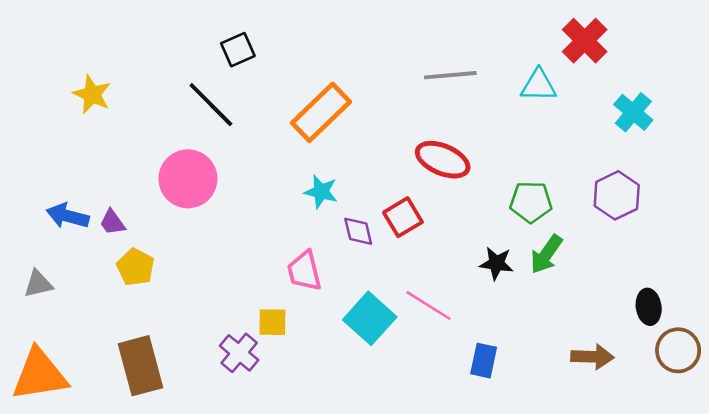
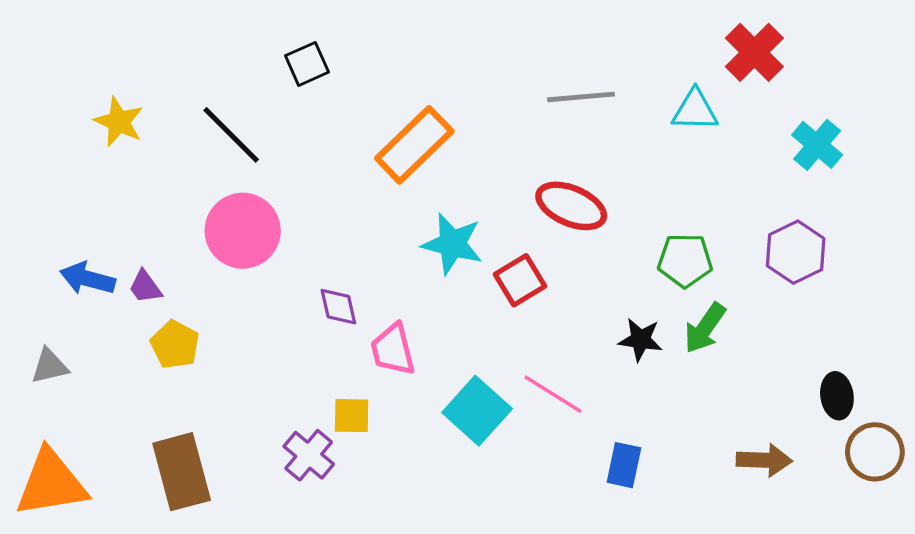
black line: (211, 105) -> (231, 135), moved
cyan star: (321, 192) -> (452, 244), moved, size x1.4
purple diamond: (358, 231) -> (338, 307), moved

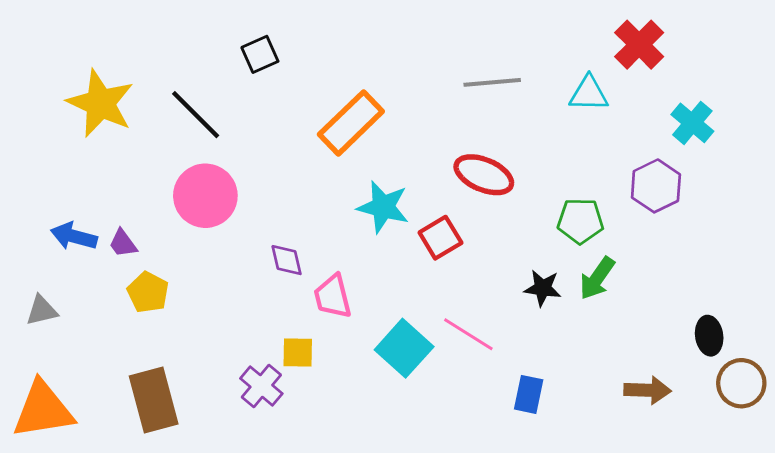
yellow star: (119, 122) -> (100, 103), size x1.6
purple hexagon: (796, 252) -> (656, 186), moved

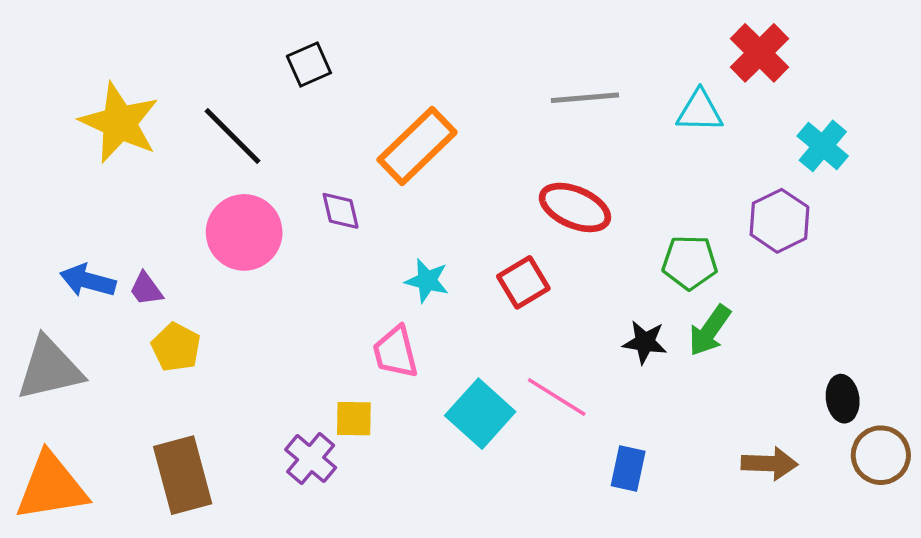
cyan star: (383, 207) -> (427, 281), moved, size x0.7
purple diamond: (287, 260) -> (341, 211), moved
gray triangle: (42, 310) -> (50, 369), size x1.8

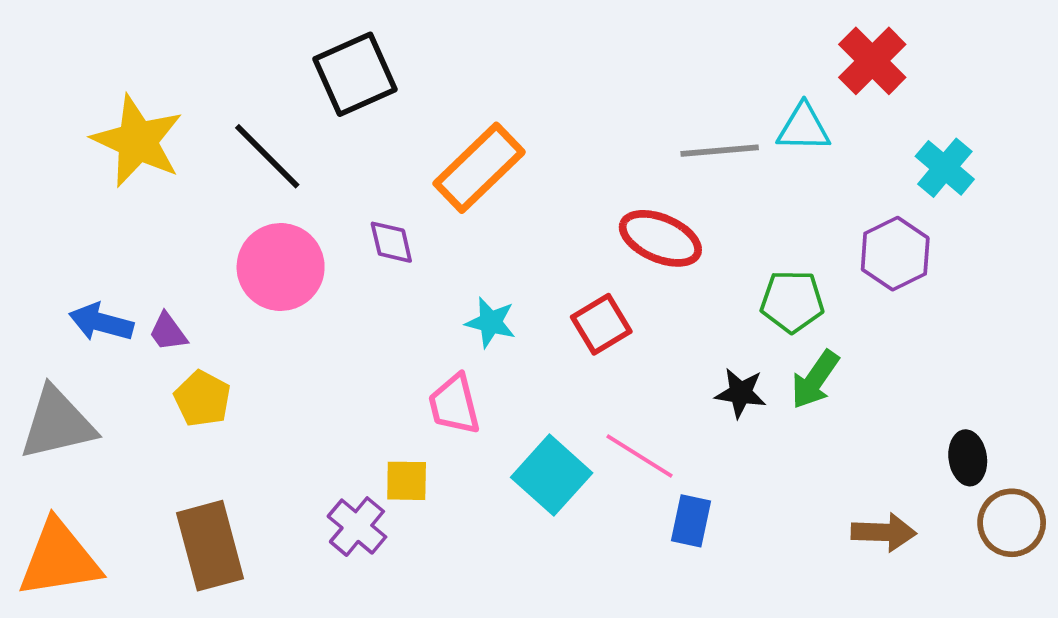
black square: (309, 65) -> (355, 74), size x1.6
gray line: (585, 98) -> (720, 151), moved
blue rectangle: (628, 468) -> (691, 521), moved

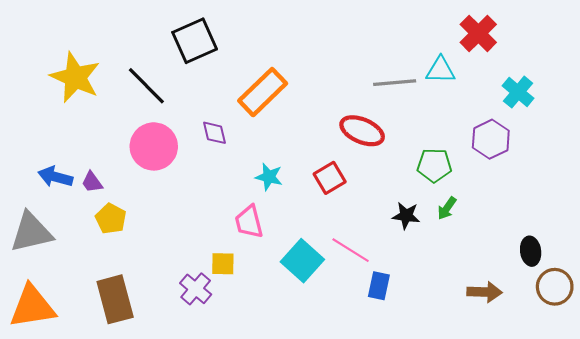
green arrow: (815, 380) -> (447, 208), size x0.7

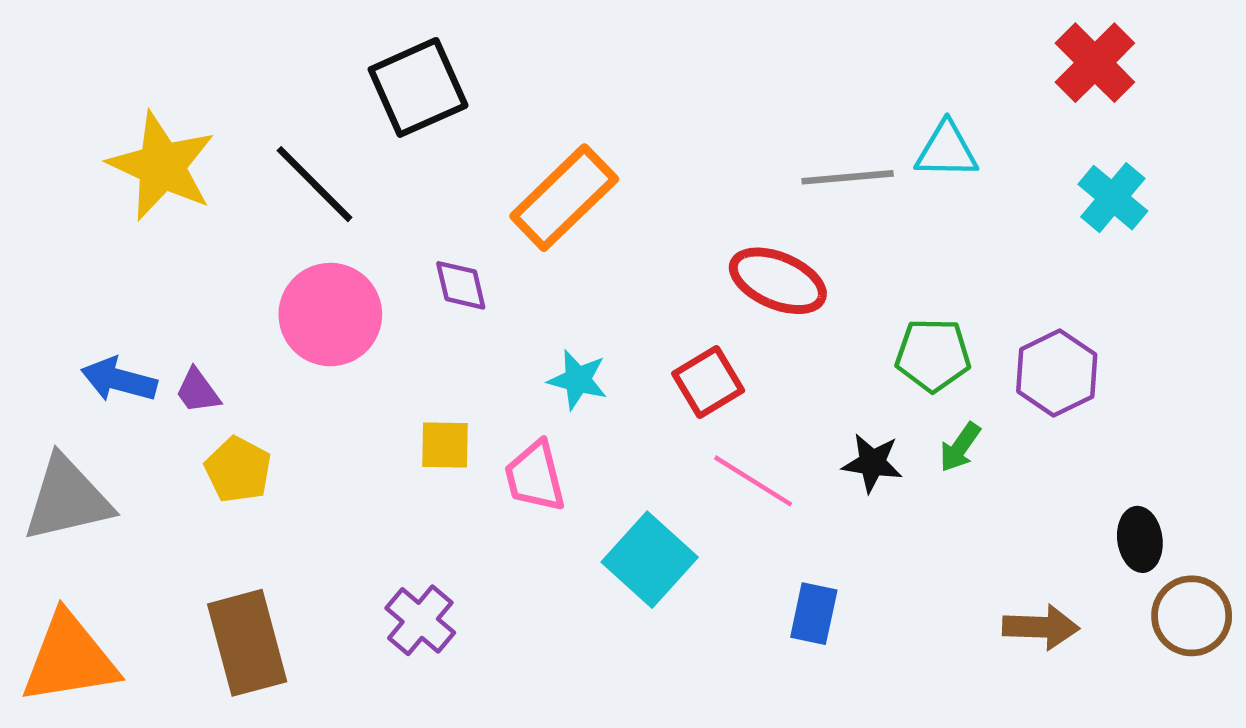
red cross: (478, 33) -> (1095, 63), moved
purple hexagon: (491, 139) -> (1057, 373), moved
pink line: (351, 250) -> (753, 481), moved
yellow square: (223, 264) -> (445, 445), moved

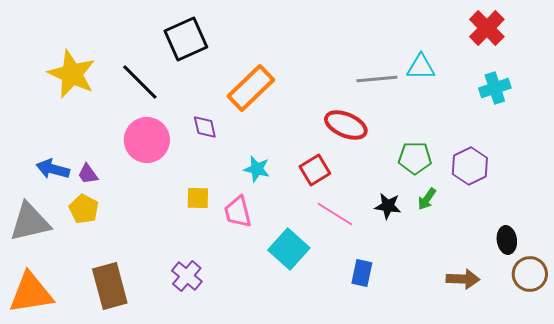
cyan cross: (1113, 198) -> (495, 88), turned 32
yellow pentagon: (238, 470) -> (84, 209), moved

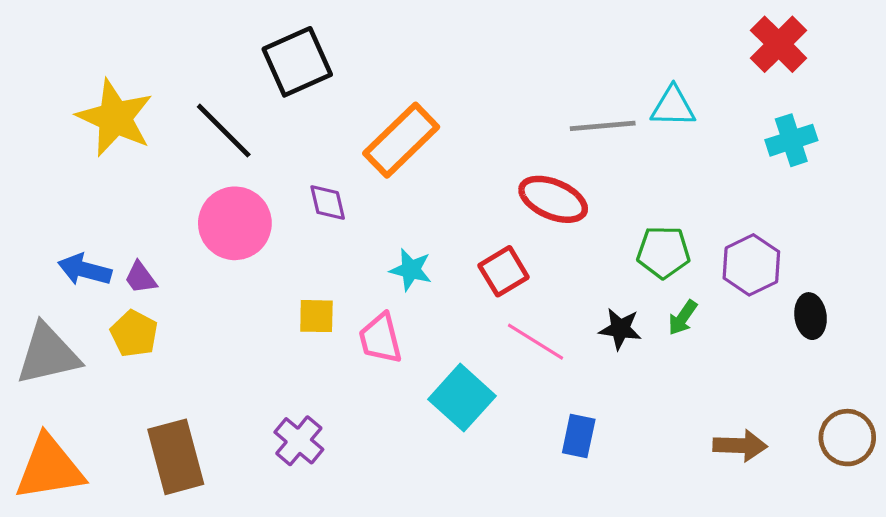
black ellipse: (507, 240) -> (811, 316), moved

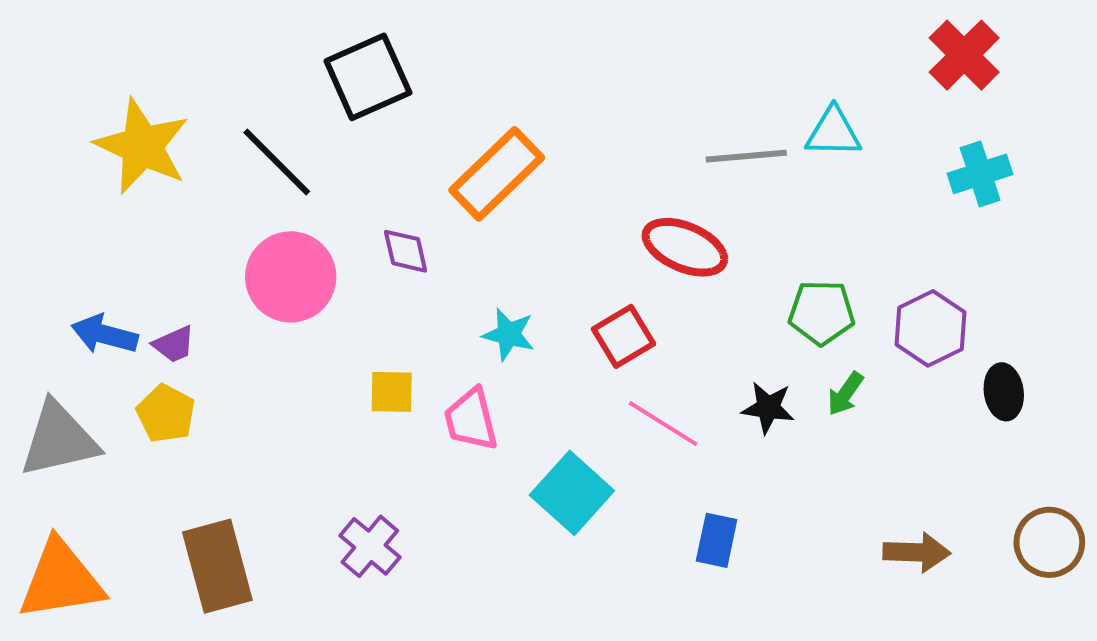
purple trapezoid: (141, 278) -> (174, 344), turned -78

